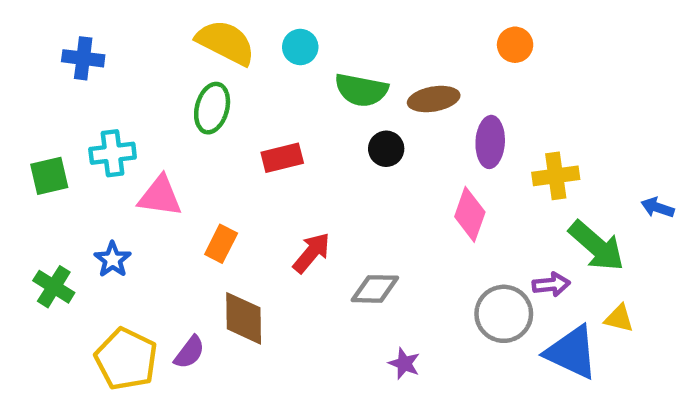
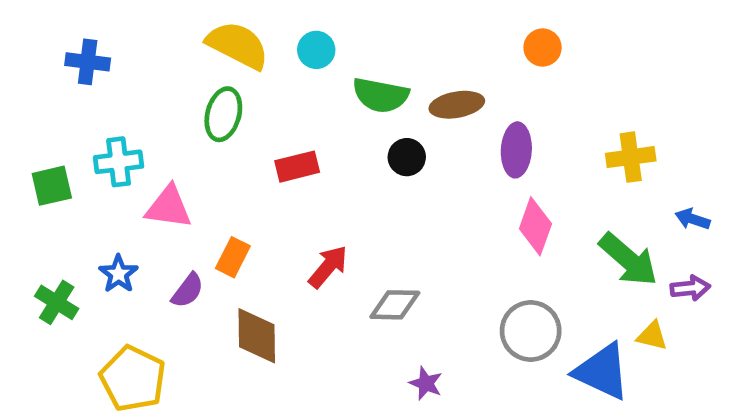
yellow cross: (556, 176) -> (631, 157), moved
pink diamond: (470, 214) -> (535, 226), moved
purple arrow: (551, 284) -> (690, 288), moved
purple semicircle: (189, 352) -> (188, 290), moved

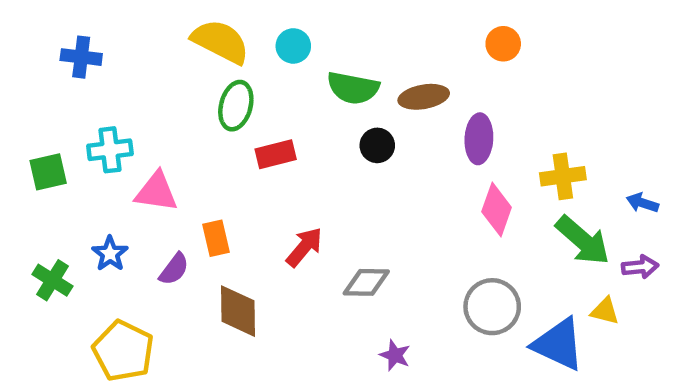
green ellipse: (223, 114) -> (236, 106), moved
yellow cross: (631, 157) -> (563, 176), moved
orange rectangle: (233, 257) -> (216, 238), turned -40

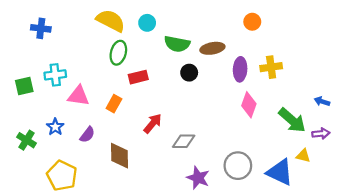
yellow cross: (563, 176) -> (271, 67), moved
orange rectangle: (216, 238) -> (114, 104), moved, turned 42
gray circle: (492, 307) -> (238, 166), moved
purple star: (395, 355) -> (198, 178), size x1.5

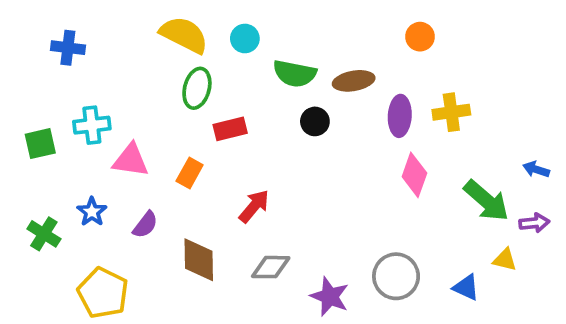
gray diamond: (184, 141) -> (271, 267), moved
blue triangle: (280, 172) -> (466, 287), size x0.6

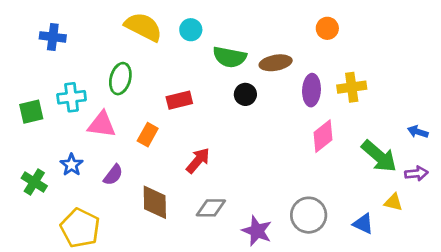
green ellipse: (197, 88) -> (120, 79), moved
pink diamond: (414, 175) -> (323, 136), turned 32

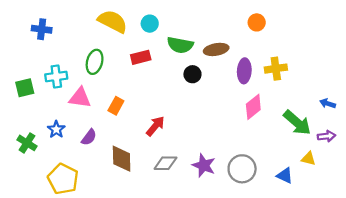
red rectangle: (179, 100) -> (141, 57), moved
purple star: (257, 231) -> (204, 165), moved

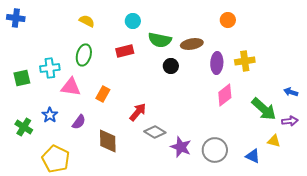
yellow semicircle: (113, 21) -> (87, 21), moved, size x0.6
blue cross: (42, 29) -> (16, 18), moved
gray diamond: (165, 163) -> (155, 132), moved, turned 30

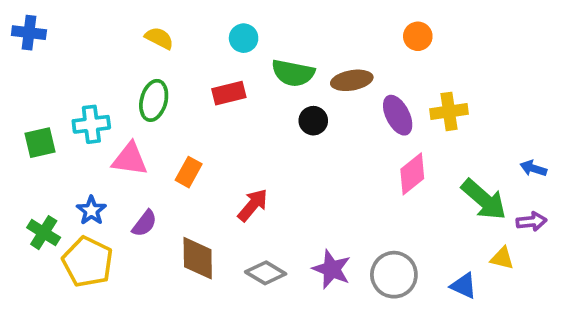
purple ellipse: (217, 63) -> (398, 115), turned -30
gray diamond: (155, 132) -> (266, 273), moved
yellow pentagon: (56, 159) -> (88, 262), moved

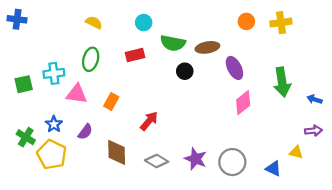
yellow cross: (449, 111) -> (281, 23), moved
green arrow: (484, 200) -> (282, 82), moved, turned 40

